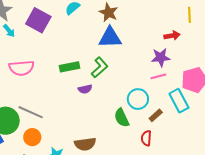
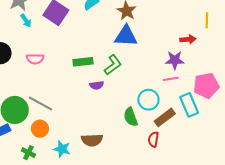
pink semicircle: (21, 68) -> (35, 59), size x0.7
brown rectangle: (156, 115) -> (165, 117), size x1.5

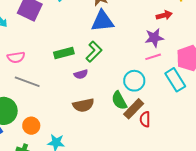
gray line: (41, 104) -> (27, 82), moved
brown rectangle: (165, 117) -> (134, 109), moved
brown semicircle: (92, 140) -> (83, 105), moved

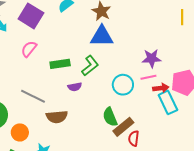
red arrow: (164, 15) -> (161, 88), moved
pink semicircle: (16, 57) -> (29, 49), moved, turned 132
cyan circle: (134, 81) -> (123, 85), moved
gray line: (27, 82) -> (33, 96), moved
brown semicircle: (83, 105) -> (57, 117), moved

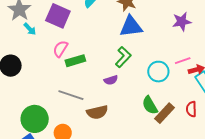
purple star: (152, 58) -> (182, 22), moved
green rectangle: (60, 64) -> (75, 61), moved
red semicircle: (134, 138) -> (191, 109), moved

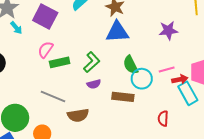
green L-shape: (123, 57) -> (92, 62), moved
green semicircle: (150, 105) -> (131, 65), moved
red semicircle: (191, 109) -> (163, 119), moved
brown rectangle: (165, 113) -> (123, 97), moved, turned 50

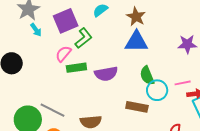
purple square: (45, 17) -> (66, 21), turned 35
green L-shape: (92, 62) -> (83, 38), moved
purple semicircle: (94, 84) -> (106, 74), moved, size x1.6
gray line: (53, 96) -> (52, 110), moved

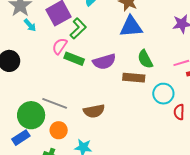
green rectangle: (76, 68) -> (74, 59), turned 36
cyan circle: (157, 90) -> (163, 94), moved
brown rectangle: (137, 107) -> (134, 78), moved

